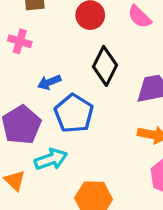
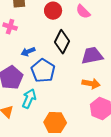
cyan arrow: (51, 159) -> (29, 99), turned -48

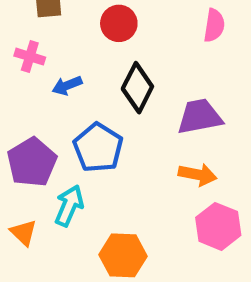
pink semicircle: (83, 12) -> (214, 25), moved, turned -126
blue arrow: (28, 52) -> (67, 86), moved

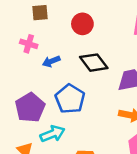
black diamond: (137, 88) -> (94, 63), turned -64
cyan arrow: (69, 206) -> (52, 134), turned 45

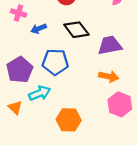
blue pentagon: (70, 99) -> (55, 62), turned -30

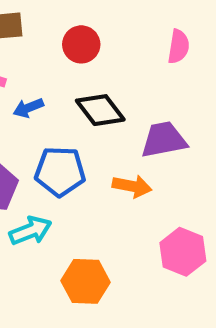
orange arrow: (109, 76) -> (132, 186), moved

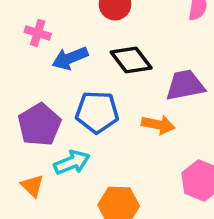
blue arrow: (28, 108) -> (70, 58), size x1.4

